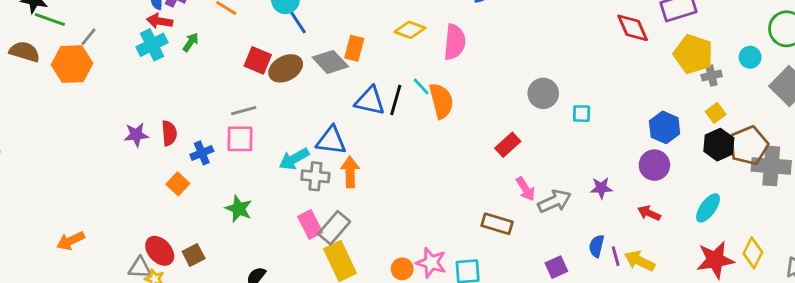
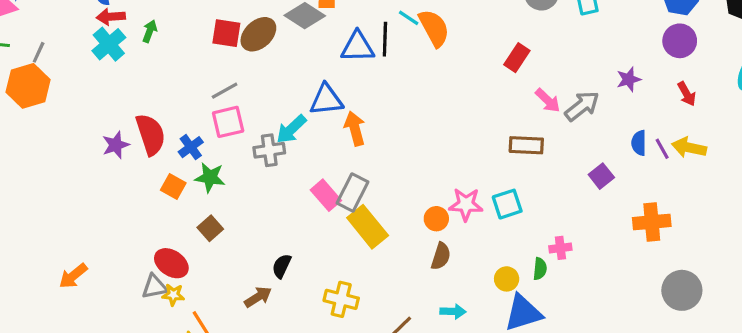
red semicircle: (169, 133) -> (151, 134), size x1.5
gray cross: (315, 176) -> (269, 150), moved
green star: (239, 209) -> (210, 177), moved
red arrow: (649, 213) -> (687, 94), turned -130
brown square: (194, 255) -> (210, 228), moved

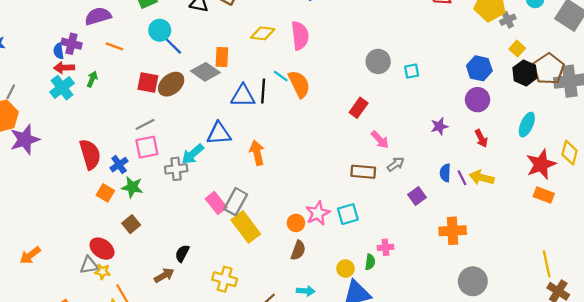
gray arrow: (582, 106) -> (396, 164), moved, size x0.7
orange arrow: (355, 128) -> (257, 153), moved
purple star: (116, 145) -> (25, 140), moved, size x1.5
pink star: (466, 204) -> (318, 213), turned -30

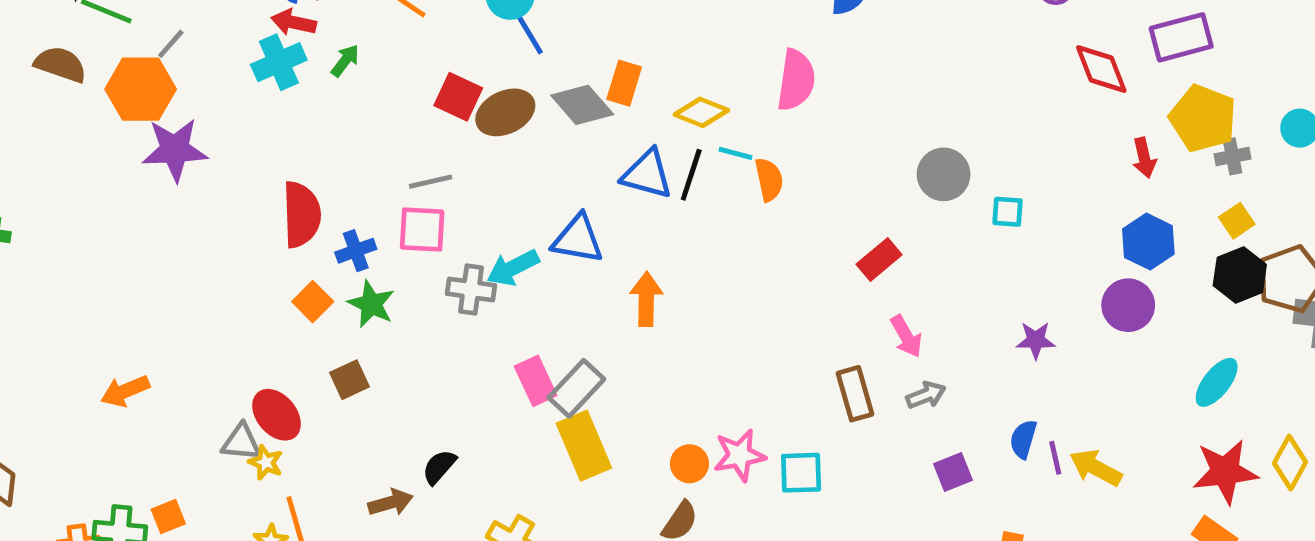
yellow diamond: (263, 33) -> (701, 112), moved
cyan line: (281, 76) -> (735, 153), turned -35
orange semicircle: (299, 84) -> (769, 180), size x0.7
red arrow: (481, 138) -> (1144, 158), moved
brown rectangle: (363, 172) -> (855, 394), turned 55

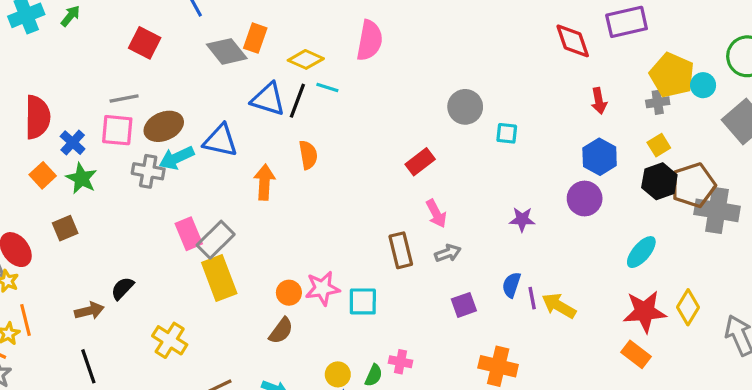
brown ellipse: (505, 112) -> (164, 126), moved
yellow pentagon: (1203, 118) -> (672, 75), moved
orange semicircle: (769, 180) -> (308, 155), moved
blue cross: (356, 251) -> (73, 143), turned -30

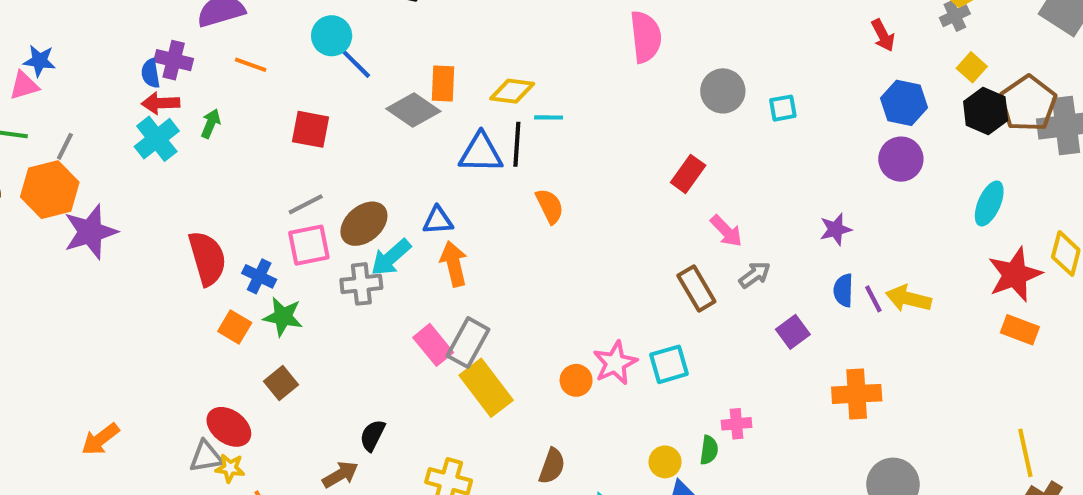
pink semicircle: (370, 40) -> (646, 37), moved
blue triangle: (220, 141) -> (438, 220), size x0.7
orange arrow: (264, 182) -> (454, 264), moved
purple star: (522, 219) -> (836, 229), moved
brown semicircle: (281, 331) -> (552, 466), moved

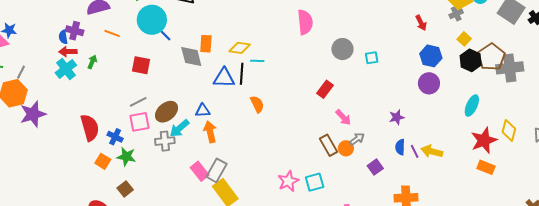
cyan circle: (332, 36) -> (152, 20), size x1.5
gray diamond: (413, 110) -> (191, 56), turned 40
orange circle: (576, 380) -> (346, 148), moved

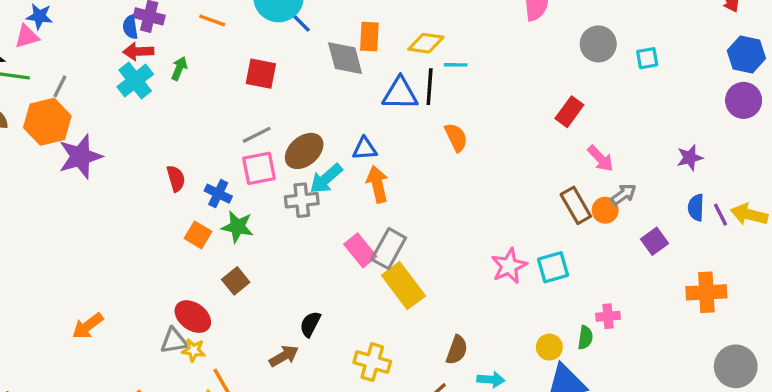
red semicircle: (90, 128) -> (176, 179), size x0.6

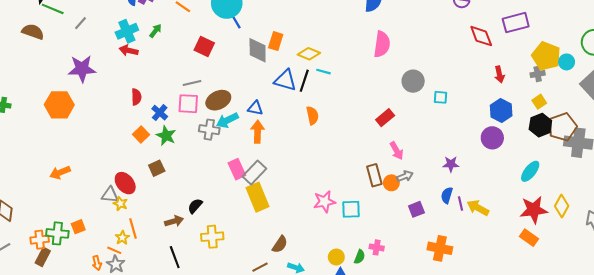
red arrow: (138, 51) -> (129, 50), moved
orange hexagon: (47, 122) -> (59, 105), moved
yellow cross: (372, 362) -> (212, 237), moved, turned -35

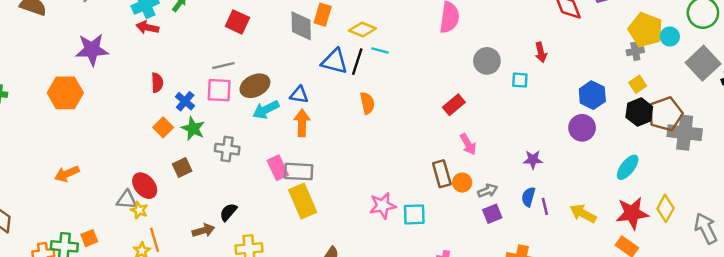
red arrow: (499, 74) -> (541, 52), moved
gray cross: (209, 130) -> (227, 149), moved
gray rectangle: (254, 172) -> (299, 172), turned 50
gray arrow: (405, 176) -> (488, 191), moved
yellow arrow: (478, 208) -> (583, 213), moved

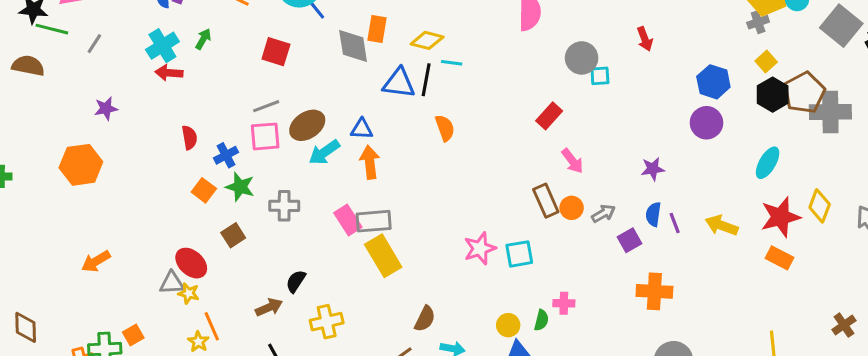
purple star: (92, 50) -> (106, 108), size x0.6
cyan square: (520, 80) -> (600, 76), moved
blue cross: (185, 101) -> (226, 155), turned 30
purple square: (492, 214) -> (629, 240), moved

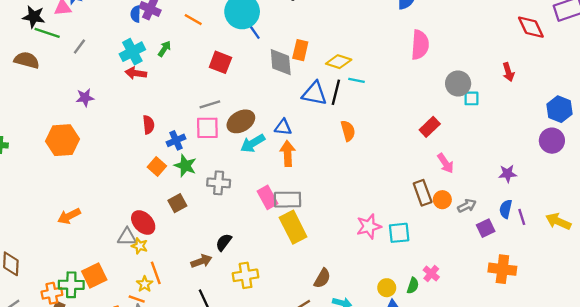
pink cross: (564, 303) -> (431, 274), turned 35
orange square: (133, 335) -> (94, 275), size x1.5

